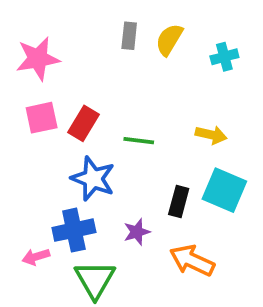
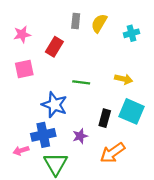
pink star: (38, 59) -> (22, 34), size x0.7
red rectangle: (83, 123) -> (54, 47), moved
orange arrow: (192, 261) -> (113, 153), turned -60

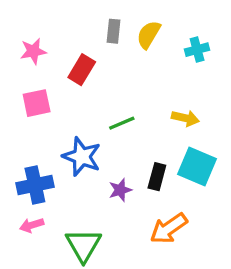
green line: (81, 82) -> (122, 123), turned -30
blue cross: (43, 135) -> (35, 185), moved
purple star: (80, 136) -> (120, 190), moved

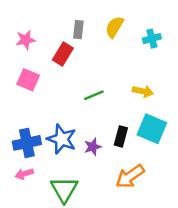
gray rectangle: (113, 31) -> (78, 30), moved
pink square: (37, 103) -> (28, 80), turned 35
blue star: (82, 157) -> (62, 139), moved

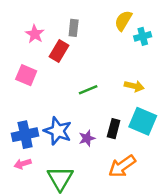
yellow semicircle: (115, 27) -> (123, 21), moved
pink star: (26, 40) -> (35, 34), moved, turned -30

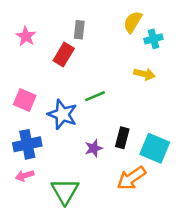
pink star: (35, 34) -> (26, 36), moved
pink square: (26, 75) -> (25, 100), moved
yellow arrow: (134, 86) -> (144, 74), moved
cyan square: (143, 121) -> (155, 148), moved
blue star: (58, 131) -> (62, 114), moved

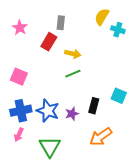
cyan cross: (154, 39) -> (118, 30), turned 32
yellow arrow: (144, 74) -> (73, 54), moved
blue star: (62, 114) -> (48, 111), moved
cyan square: (155, 148) -> (119, 96), moved, size x0.7
pink arrow: (25, 176) -> (19, 135), turned -48

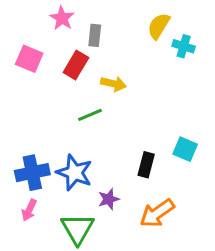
pink star: (20, 28) -> (62, 18), moved
green line: (73, 74) -> (90, 115), moved
pink square: (19, 77) -> (29, 59), moved
purple star: (72, 114) -> (109, 199), moved

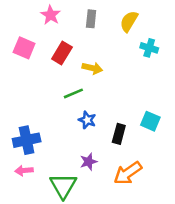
gray rectangle: (95, 35) -> (91, 19), moved
cyan cross: (184, 46) -> (149, 48), moved
blue star: (74, 173) -> (87, 120), moved, size x0.6
pink arrow: (29, 210) -> (24, 171), turned 60

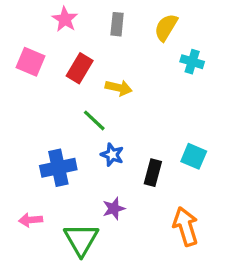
green line: (73, 93) -> (94, 120), turned 66
blue cross: (27, 140) -> (58, 168), moved
orange arrow: (128, 173) -> (186, 226), moved, turned 108

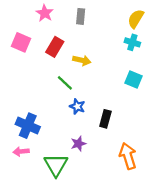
yellow semicircle: (166, 27) -> (136, 19), moved
cyan square: (194, 156) -> (134, 79), moved
blue cross: (58, 168) -> (28, 126), moved, turned 35

